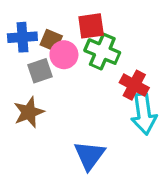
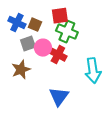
blue cross: (22, 37) -> (17, 23), turned 30
pink circle: (64, 55) -> (43, 48), moved
red cross: (134, 85) -> (58, 55), moved

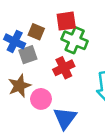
blue cross: (17, 23) -> (15, 41), moved
pink circle: (43, 48) -> (41, 99), moved
red cross: (58, 55) -> (64, 68), turned 36

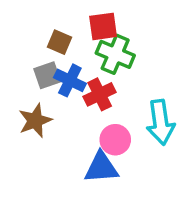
blue cross: (15, 41) -> (70, 80), moved
pink circle: (41, 99) -> (115, 140), moved
blue triangle: (65, 118) -> (101, 168), turned 50

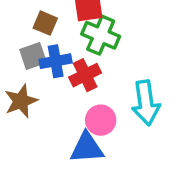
blue cross: (70, 80) -> (56, 61), turned -36

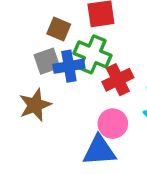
green cross: (101, 35) -> (93, 54), moved
red cross: (85, 75) -> (118, 80), moved

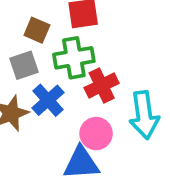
green cross: (93, 54) -> (74, 58), turned -33
blue cross: (69, 66) -> (48, 100), moved, turned -32

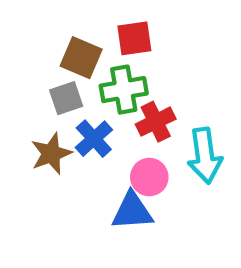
brown square: (37, 30) -> (81, 58), size x1.4

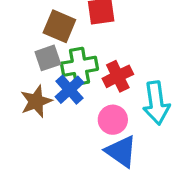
green cross: (124, 90) -> (79, 66), moved
blue triangle: (132, 211) -> (121, 151), moved, turned 39

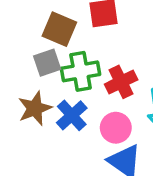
blue cross: (69, 90) -> (72, 115), moved

